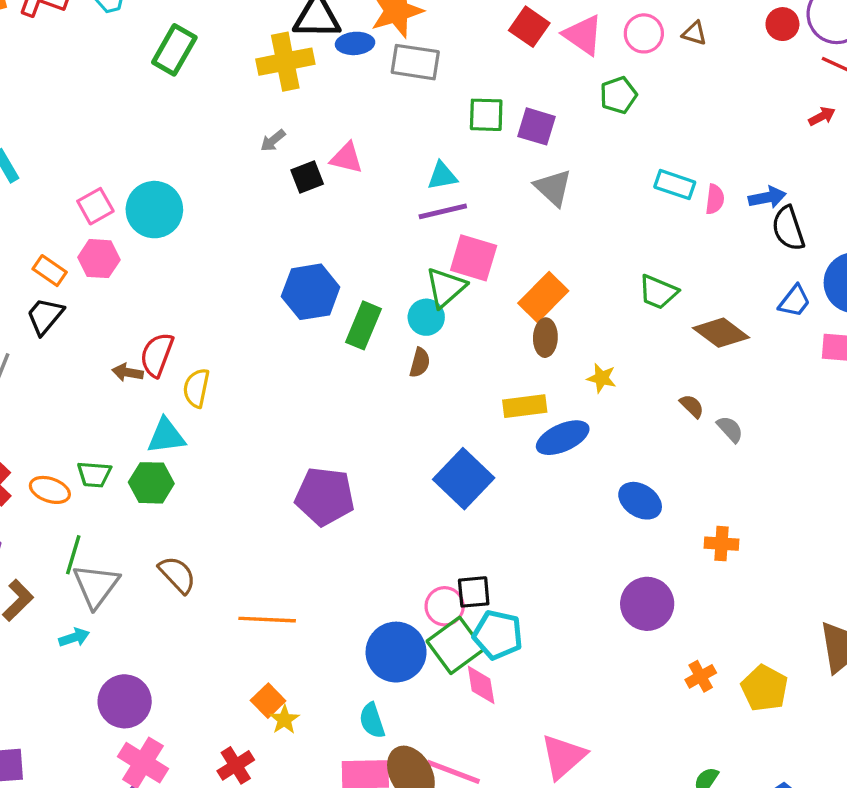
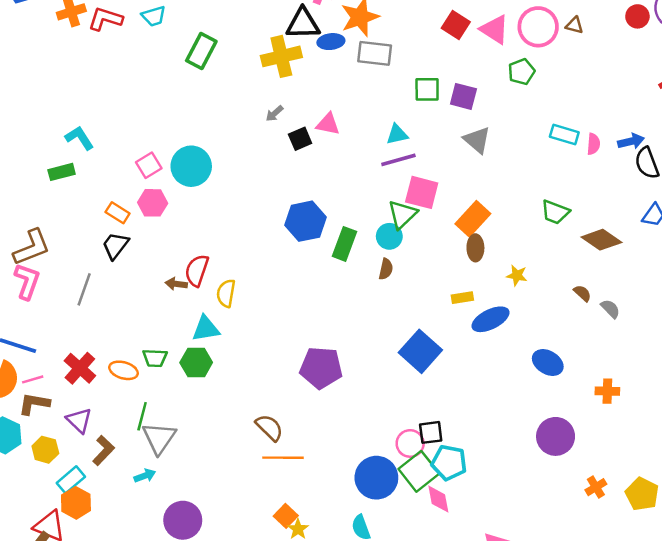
pink circle: (644, 33) -> (538, 27), size x1.4
yellow rectangle: (525, 406) -> (462, 298), size x0.7
brown semicircle: (177, 575) -> (269, 427), moved

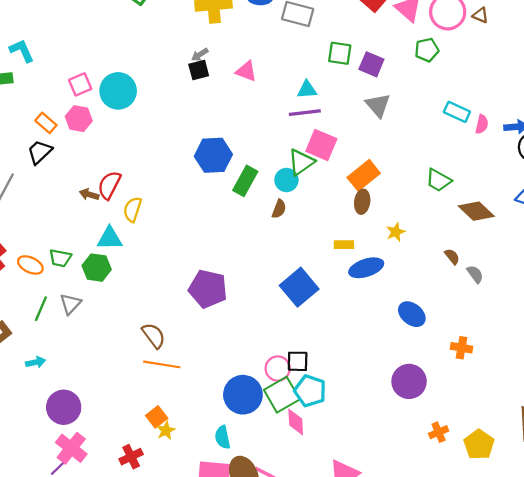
black square: (300, 139) -> (199, 70), moved
yellow star: (517, 275) -> (396, 232), turned 30
gray triangle: (159, 438) -> (70, 304), moved, size x0.7

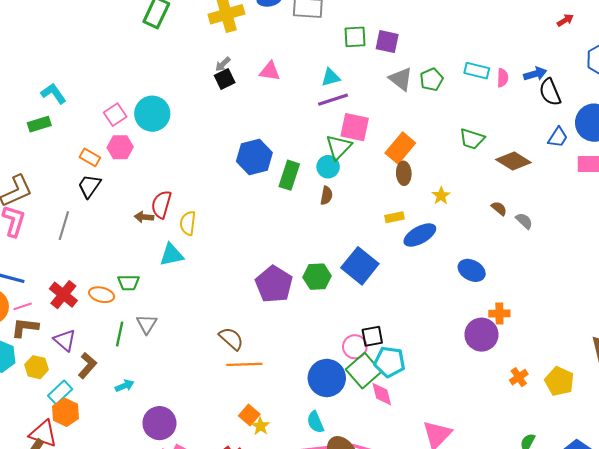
green pentagon: (427, 50) -> (432, 79), moved
green hexagon: (97, 268) -> (317, 277), moved
purple pentagon: (208, 289) -> (274, 284), turned 30
orange cross: (461, 348) -> (499, 313), moved

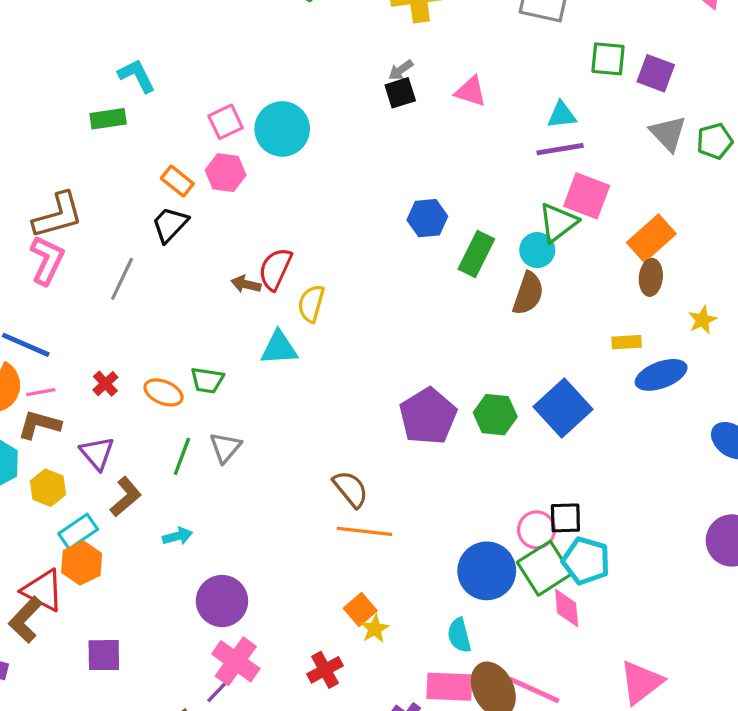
blue hexagon: (254, 157) -> (427, 218), size x0.7
brown semicircle: (326, 195) -> (528, 293), size x1.5
red cross: (63, 295) -> (105, 384), size x0.6

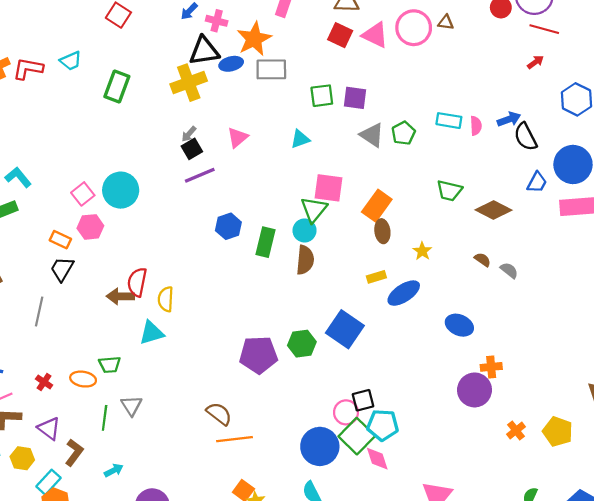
pink triangle: (471, 91) -> (237, 137), turned -45
purple line: (560, 149) -> (200, 175), moved
brown arrow: (246, 284) -> (120, 296), size x1.4
purple pentagon: (428, 416) -> (258, 355), turned -30

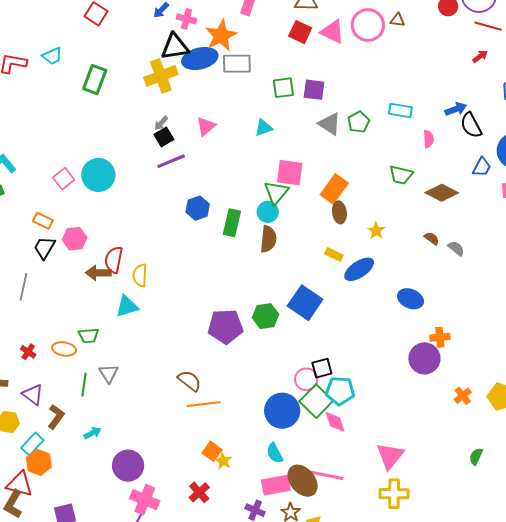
blue ellipse: (231, 64) -> (200, 59), size x1.6
pink semicircle: (476, 126) -> (428, 139), moved
pink hexagon: (90, 227) -> (75, 239), moved
yellow rectangle: (376, 277) -> (334, 254), turned 42

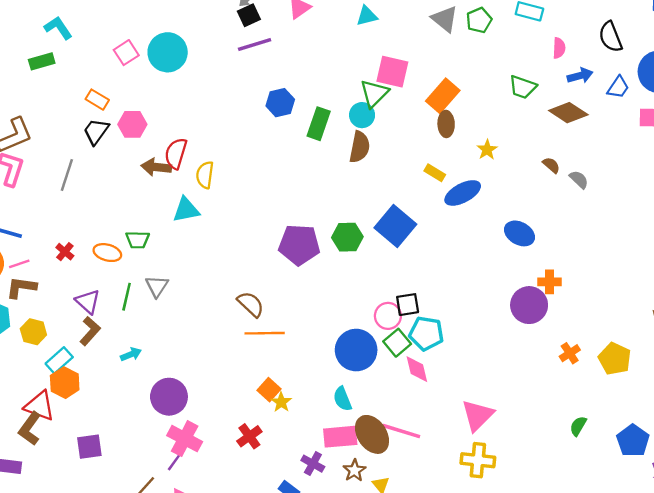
blue arrow: (456, 109) -> (580, 76), moved
purple triangle: (33, 395) -> (88, 302), moved
green square: (316, 401) -> (397, 343), size x0.7

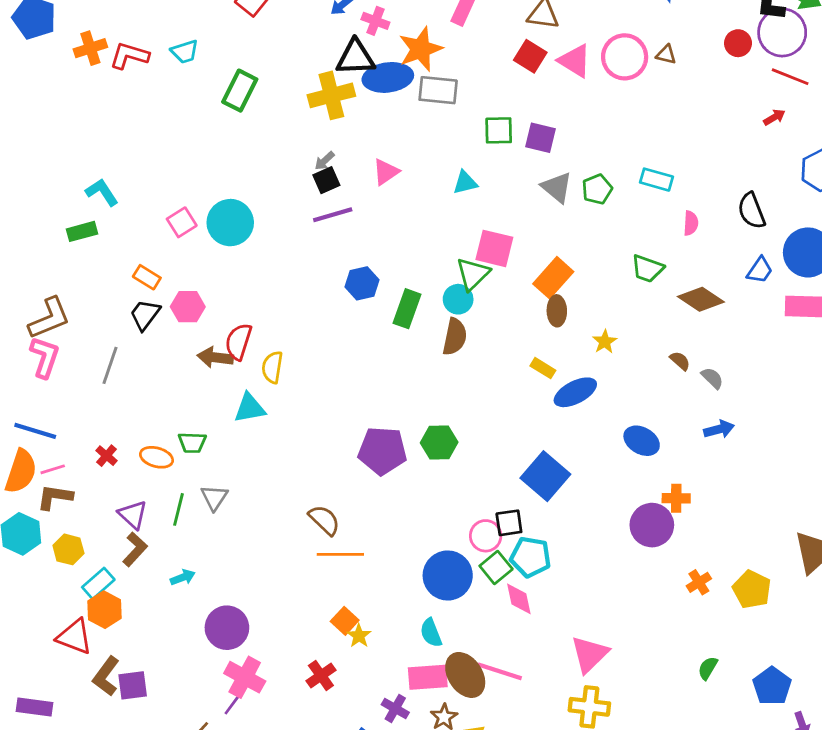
blue arrow: (580, 76) -> (719, 429), moved
blue square: (395, 226) -> (545, 476), moved
brown L-shape: (30, 429) -> (106, 676), moved

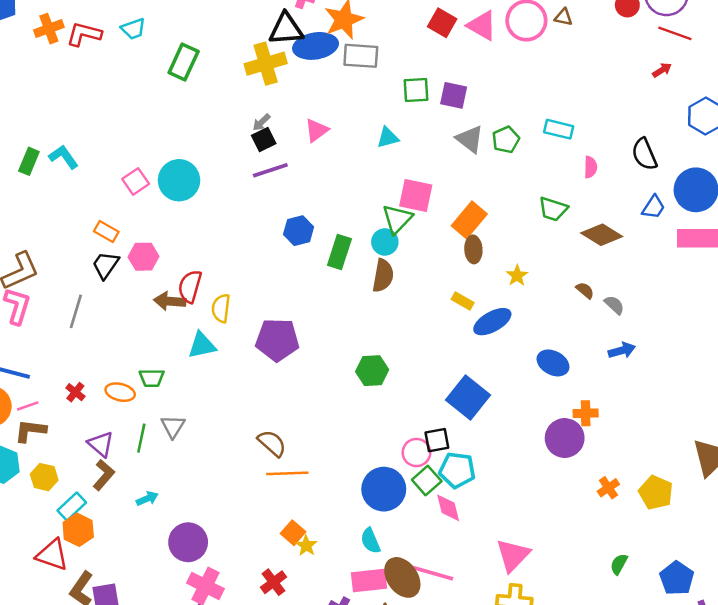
green rectangle: (82, 231) -> (29, 161), moved, turned -50
purple pentagon: (382, 451) -> (277, 340), moved

